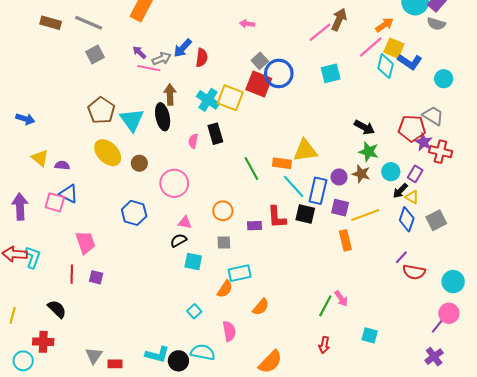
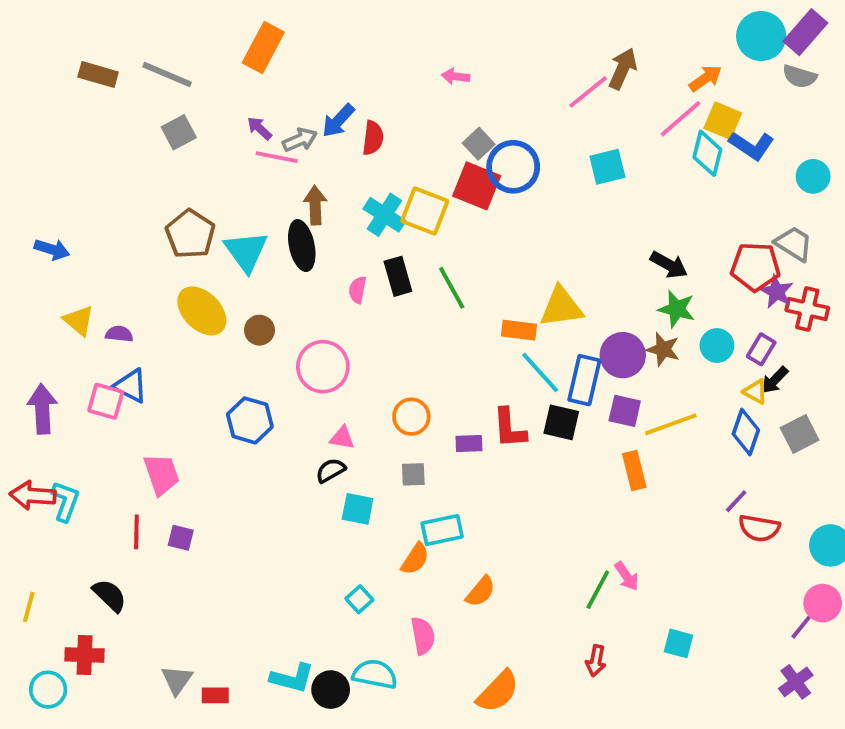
green line: (251, 169) -> (452, 288), moved
purple circle: (339, 177) -> (623, 355), size x1.5
black arrow: (400, 191) -> (775, 380), moved

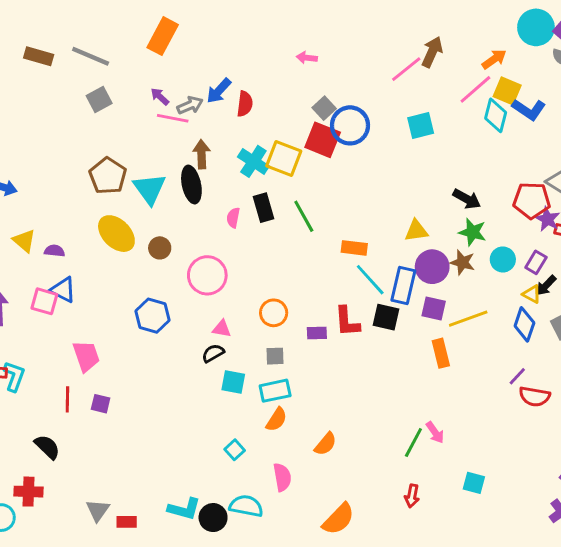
yellow triangle: (561, 307) -> (416, 231), moved, size x0.7
cyan rectangle: (442, 530) -> (275, 391), moved

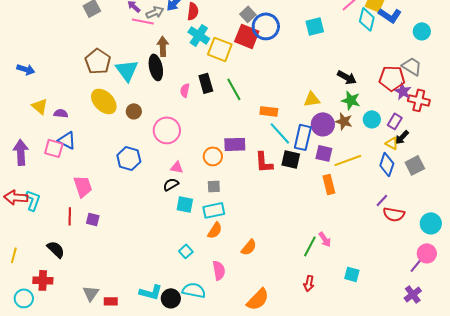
cyan cross: (253, 161) -> (199, 35), moved
purple rectangle: (317, 333) -> (235, 144), moved, size x1.5

